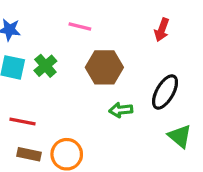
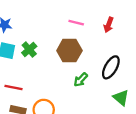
pink line: (80, 26) -> (76, 23), moved
green arrow: (121, 110) -> (81, 80), turned -40

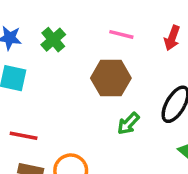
green cross: (29, 49) -> (53, 40), moved

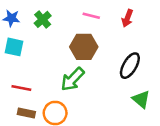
green arrow: (128, 124) -> (73, 79), moved, size x1.5

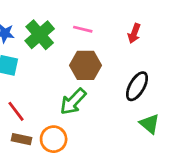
pink line: (91, 16) -> (83, 29), moved
green cross: (43, 19) -> (40, 35), size x1.5
red line: (21, 88) -> (16, 111), turned 42

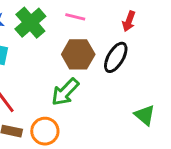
black ellipse: (137, 86) -> (116, 57), moved

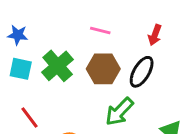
green cross: (30, 23) -> (58, 66), moved
green arrow: (65, 92) -> (119, 112), moved

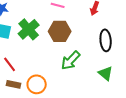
black ellipse: (142, 72) -> (106, 40), moved, turned -35

